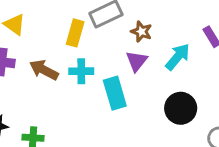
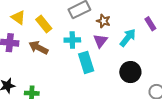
yellow rectangle: (75, 33) -> (44, 24), moved, turned -54
cyan cross: (81, 71) -> (72, 40), moved

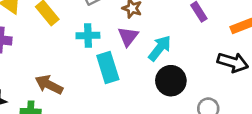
cyan arrow: (128, 38) -> (160, 48), moved
brown arrow: (38, 48) -> (49, 85), moved

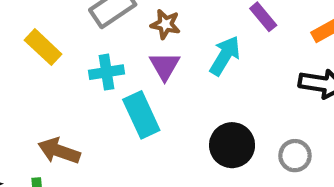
cyan arrow: (160, 48) -> (225, 56), moved
black circle: (171, 81) -> (232, 145), moved

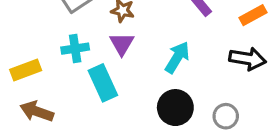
yellow rectangle: (43, 47) -> (26, 70), moved, turned -64
cyan arrow: (225, 56) -> (177, 57), moved

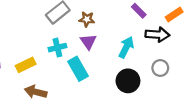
black arrow: (248, 59) -> (157, 34), moved
gray circle: (226, 116) -> (160, 68), moved

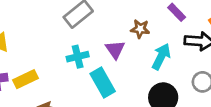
brown star: (87, 19) -> (140, 29), moved
yellow rectangle: (26, 65) -> (25, 79), moved

